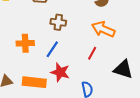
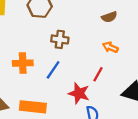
orange arrow: (103, 29) -> (110, 47), size x0.6
red star: (60, 72) -> (79, 93), moved

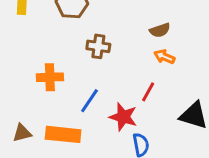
brown semicircle: (109, 17) -> (160, 30), moved
blue line: (53, 70) -> (90, 101), moved

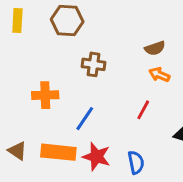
red star: (123, 117) -> (96, 157), moved
brown triangle: (22, 133) -> (17, 151), turned 48

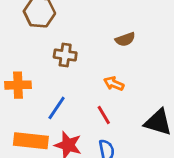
orange arrow: (159, 75) -> (114, 84), moved
red line: (143, 110) -> (104, 115), moved, turned -60

